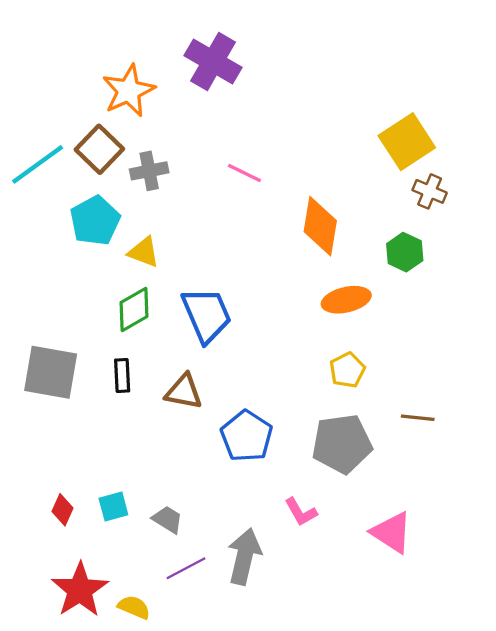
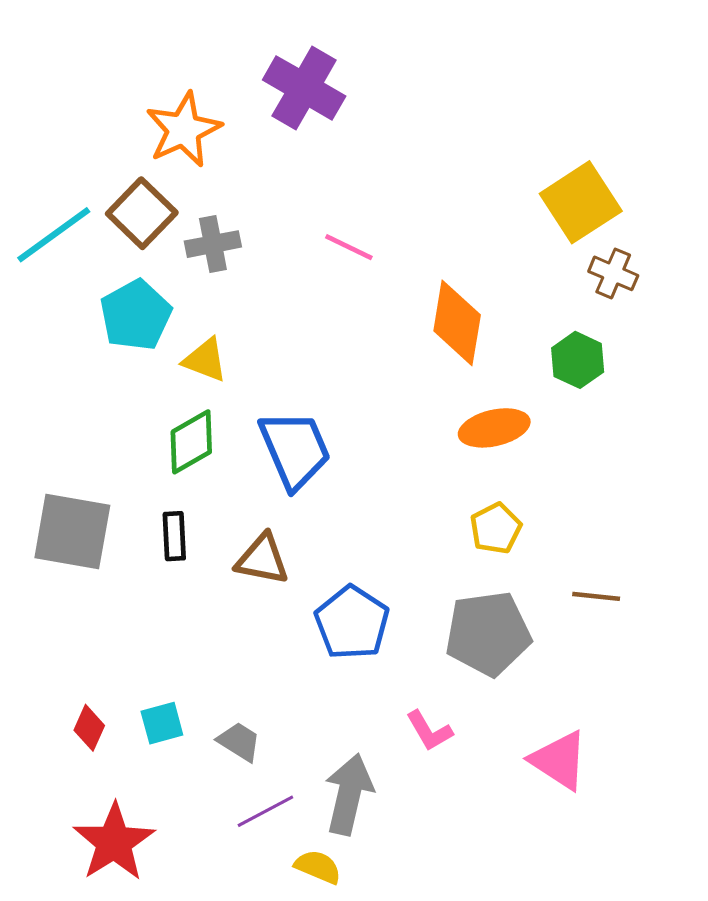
yellow semicircle: (134, 607) -> (318, 867), moved

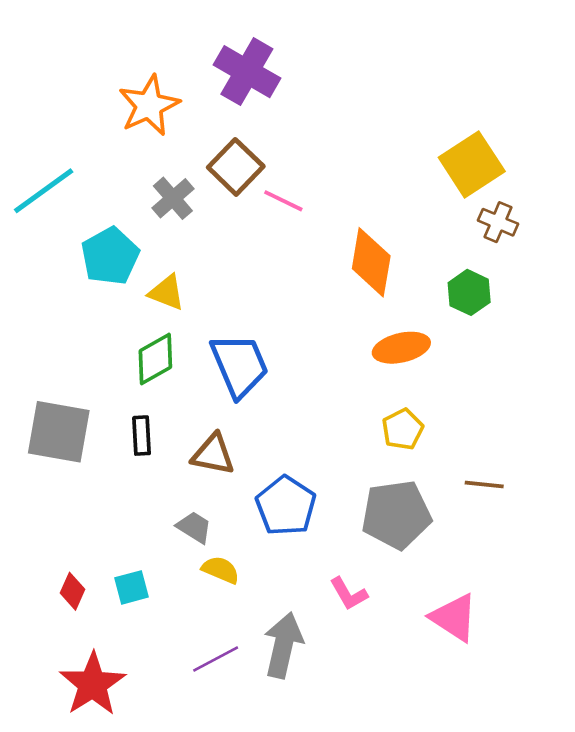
brown square: (142, 213) -> (236, 167), moved
gray cross: (213, 244) -> (173, 198), turned -30
gray trapezoid: (239, 742) -> (194, 527), moved
yellow semicircle: (318, 867) -> (221, 570), moved

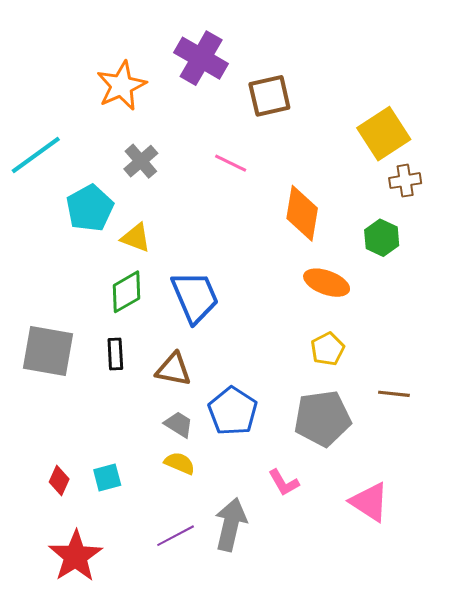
brown square: (236, 167) -> (269, 96), moved, turned 33
brown cross: (498, 222) -> (405, 181), turned -32
orange ellipse: (401, 348) -> (327, 283), turned 33
gray trapezoid: (194, 527) -> (179, 424), moved

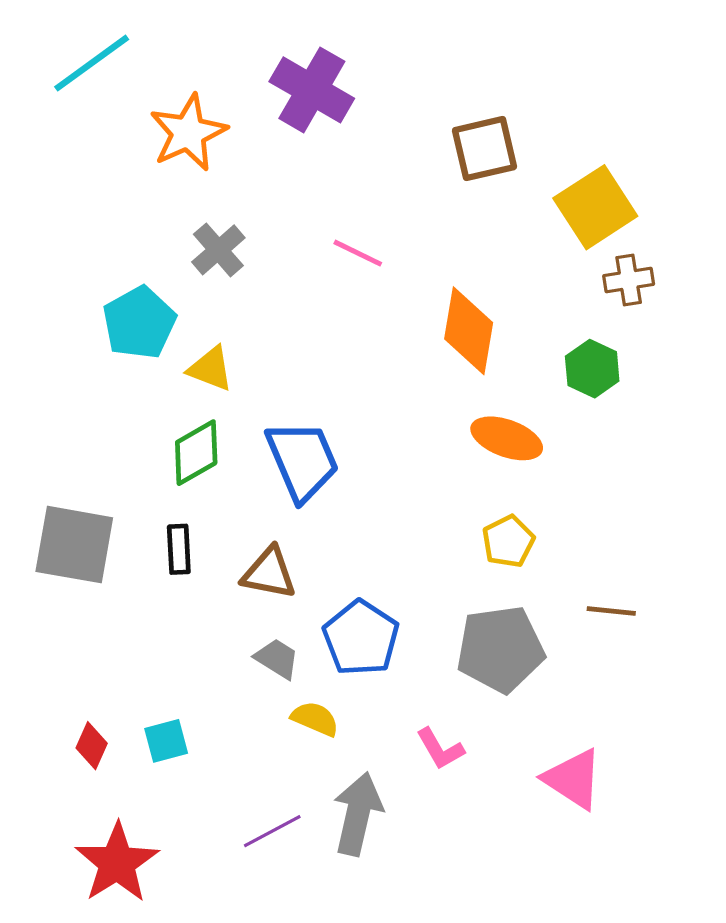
brown square: (269, 96) -> (484, 149), moved
cyan line: (36, 155) -> (92, 63), moved
yellow semicircle: (180, 463) -> (315, 719), moved

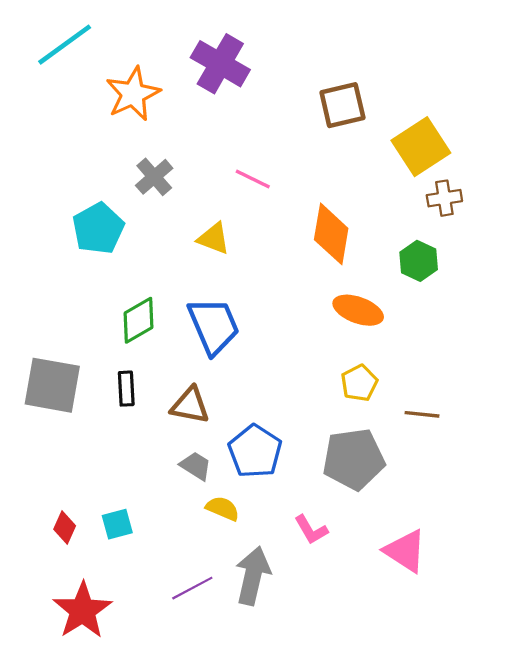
yellow triangle: (210, 369) -> (214, 238), moved
brown line: (611, 611) -> (422, 414), moved

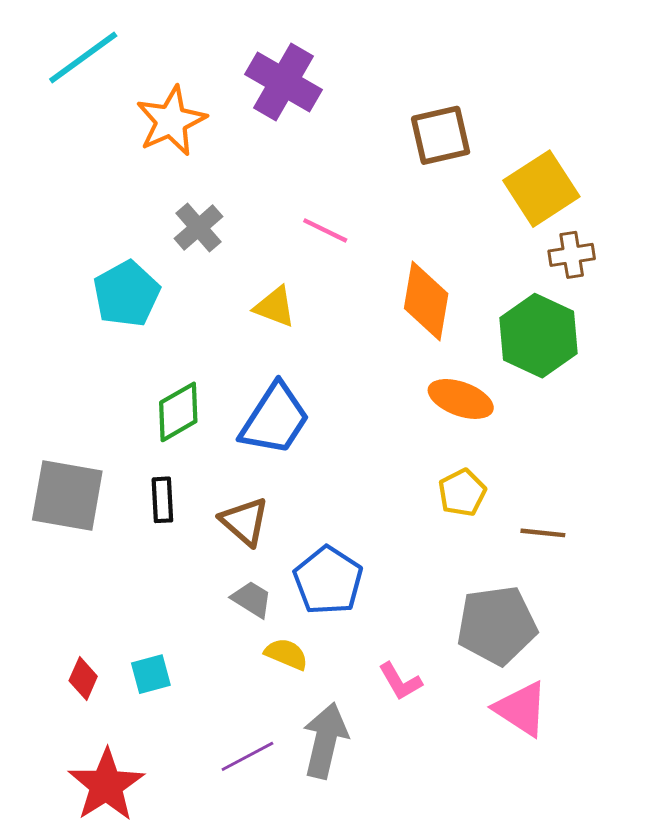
green hexagon: (419, 261) -> (538, 336), size x1.6
blue trapezoid: (214, 326) -> (275, 419), turned 56
brown triangle: (190, 405) -> (245, 521), turned 30
gray pentagon: (354, 459) -> (497, 625), moved

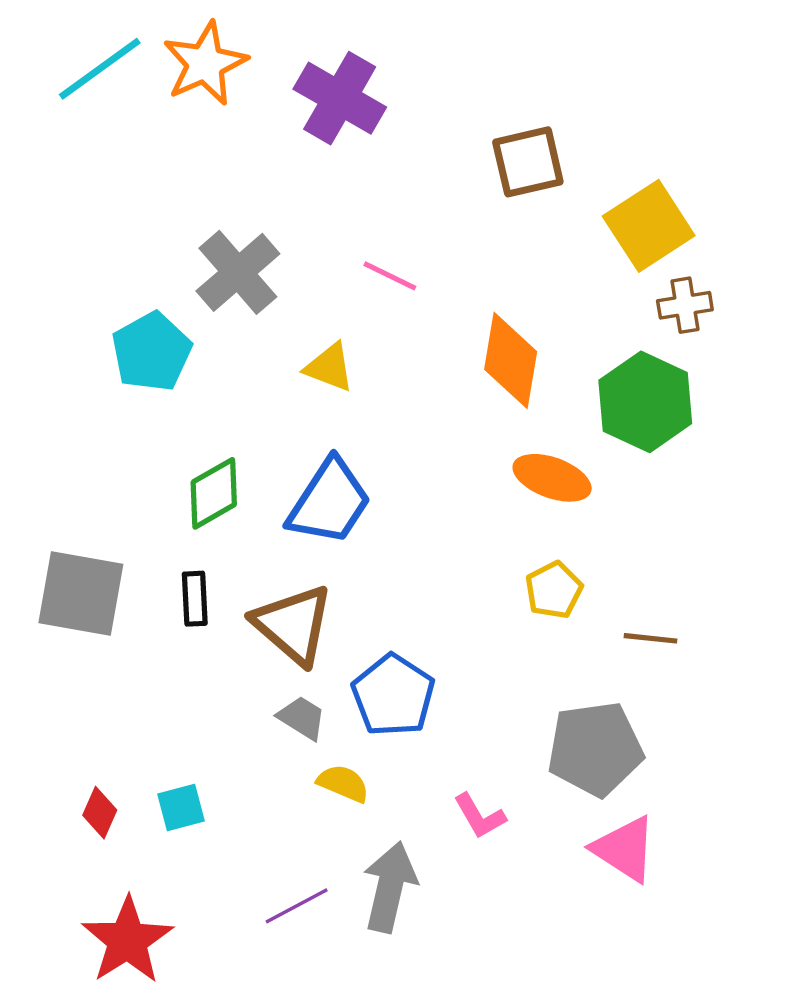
orange star: (171, 121) -> (205, 64), moved
gray cross: (198, 228) -> (238, 272), size x1.4
brown triangle: (245, 521) -> (293, 625), size x1.4

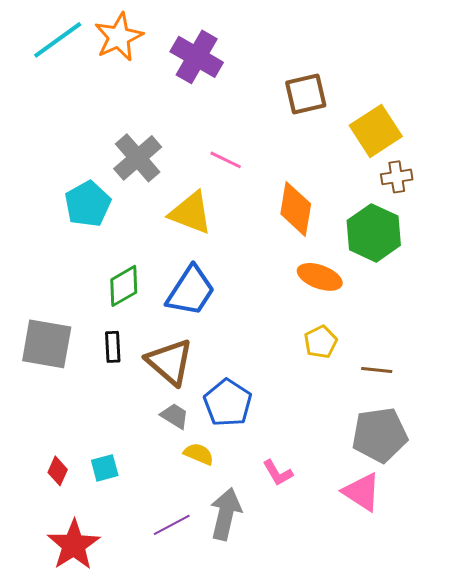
yellow triangle: (329, 367) -> (191, 213), size x1.5
gray pentagon: (595, 749) -> (380, 435), moved

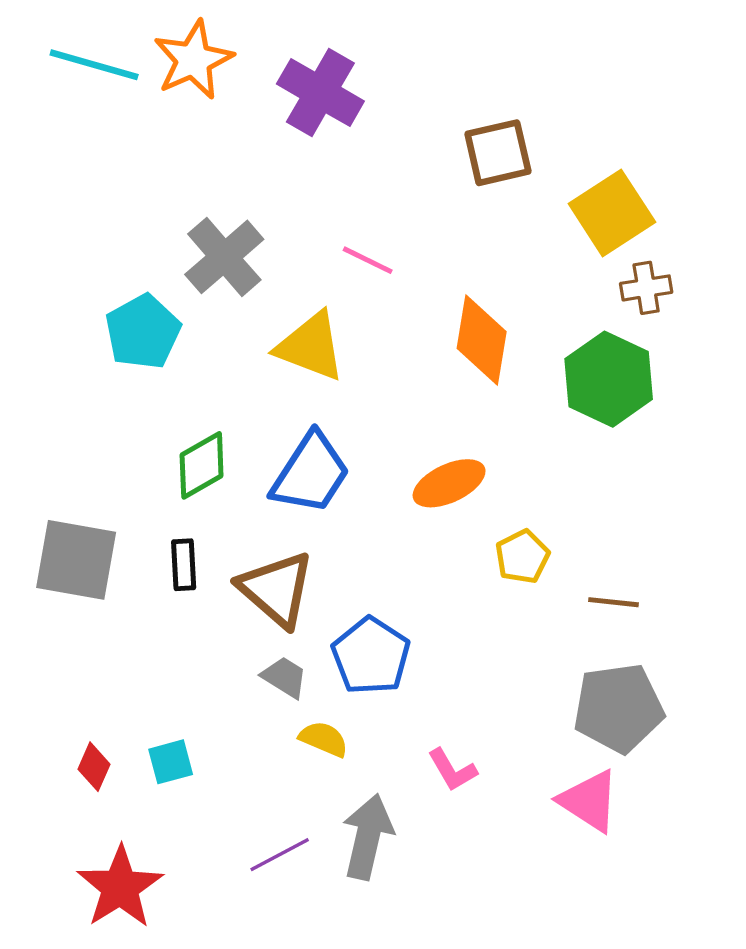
cyan line: (58, 40) -> (94, 65), turned 52
orange ellipse: (320, 277) -> (449, 483), moved, turned -45

